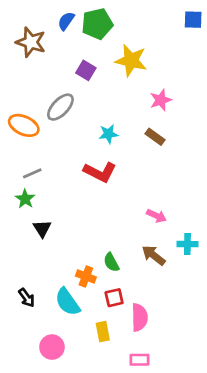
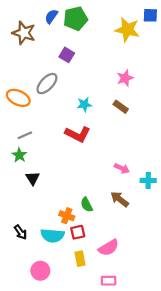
yellow star: (131, 61) -> (127, 30), moved
cyan cross: (187, 244) -> (148, 180), moved
red square: (114, 298) -> (78, 232), moved
cyan semicircle: (68, 302) -> (52, 235), turned -50
pink semicircle: (139, 317) -> (109, 248), turned 60

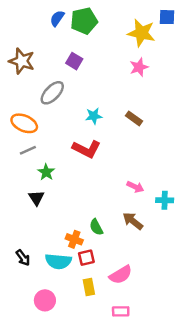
brown star: (24, 33) -> (22, 61), moved
pink star: (125, 78) -> (139, 67), moved
orange ellipse: (18, 98) -> (24, 123), moved
green star: (19, 155) -> (46, 172), moved

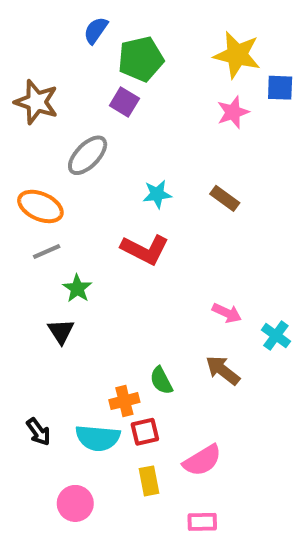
blue square: (167, 17) -> (280, 88), moved
green pentagon: (84, 21) -> (141, 59), moved
cyan cross: (165, 200) -> (276, 336), turned 35
orange cross: (74, 239) -> (124, 401), turned -35

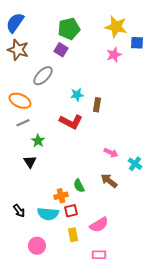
blue semicircle: (96, 30) -> (15, 23), moved, size x1.5
brown rectangle: (225, 198) -> (97, 105), moved, turned 64

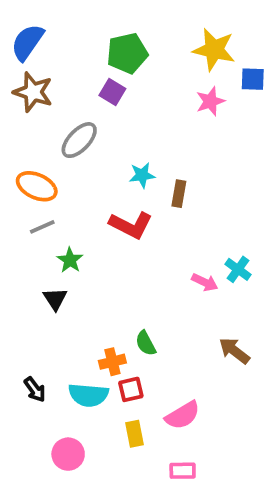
cyan cross: (135, 164) -> (238, 269), moved
brown arrow: (109, 181) -> (234, 351), moved

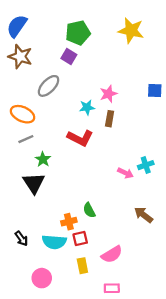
blue square: (253, 79) -> (155, 90), moved
pink star: (210, 101) -> (108, 94), moved
cyan cross: (238, 269) -> (146, 165), turned 35
black triangle: (55, 299) -> (34, 183), size x1.5

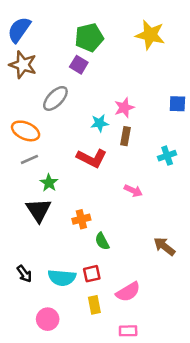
cyan cross: (146, 165) -> (167, 156), moved
pink arrow: (125, 173) -> (133, 191), moved
orange cross: (69, 222) -> (81, 219), moved

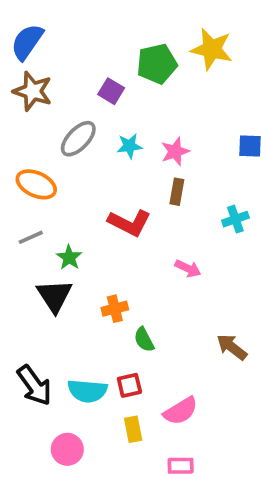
green pentagon: (89, 37) -> (157, 64), moved
cyan star: (100, 123) -> (129, 146), moved
gray line: (29, 159) -> (31, 237), moved
black arrow: (24, 274) -> (34, 385), size x1.6

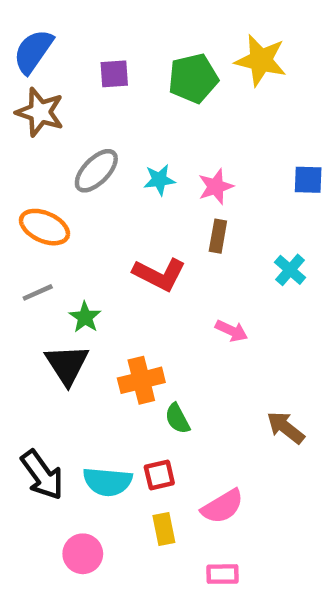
purple square: (111, 91) -> (114, 74), moved, turned -35
cyan cross: (235, 219) -> (290, 270), turned -30
orange cross: (115, 309) -> (141, 380), size x1.4

